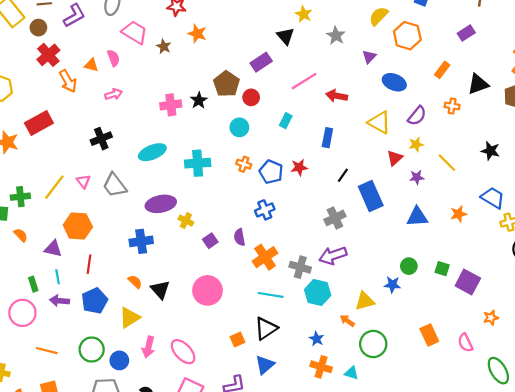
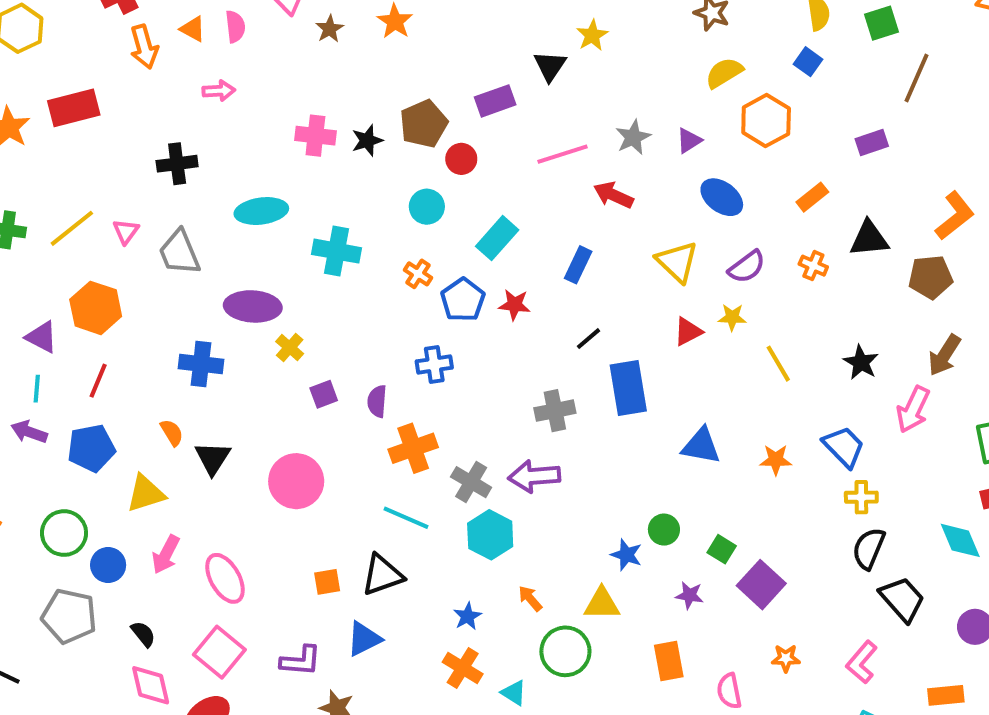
gray star: (336, 36) -> (633, 137), moved
cyan rectangle: (286, 121) -> (497, 238), moved, size x1.5
purple star: (417, 177) -> (689, 595), moved
yellow triangle: (365, 301) -> (602, 604), moved

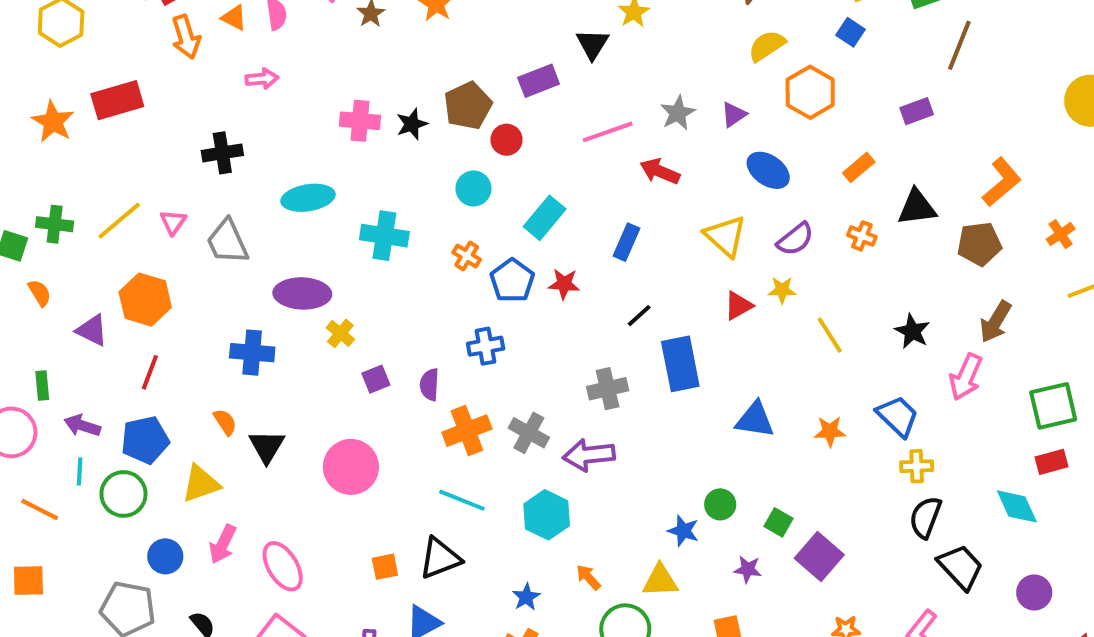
cyan line: (37, 389) -> (80, 471), moved
gray cross: (471, 482) -> (529, 433), moved
green circle: (64, 533) -> (123, 494), moved

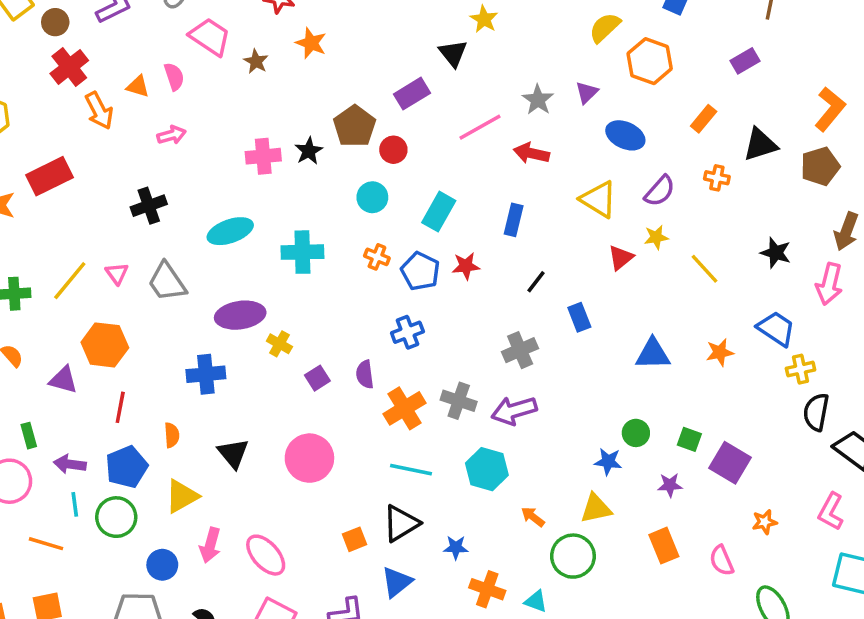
blue rectangle: (680, 364) -> (579, 317), size x0.6
orange semicircle: (225, 422) -> (172, 435), moved, turned 40
blue star: (526, 597) -> (456, 547), moved, turned -30

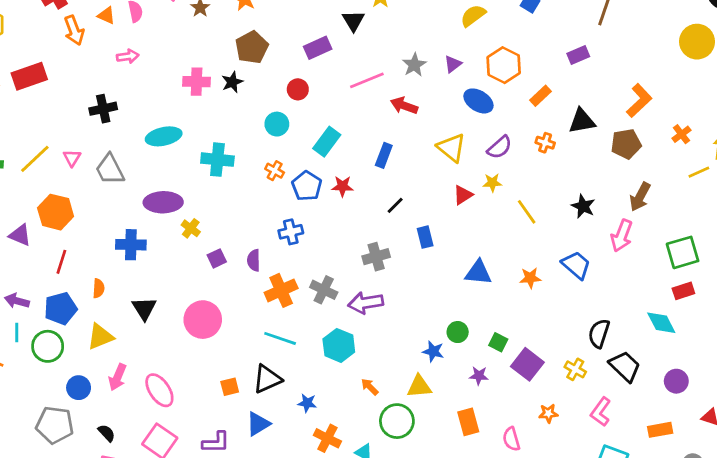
orange hexagon: (650, 61) -> (504, 65), moved
brown pentagon: (355, 126) -> (252, 47), moved
yellow cross: (800, 369) -> (575, 369), moved, turned 35

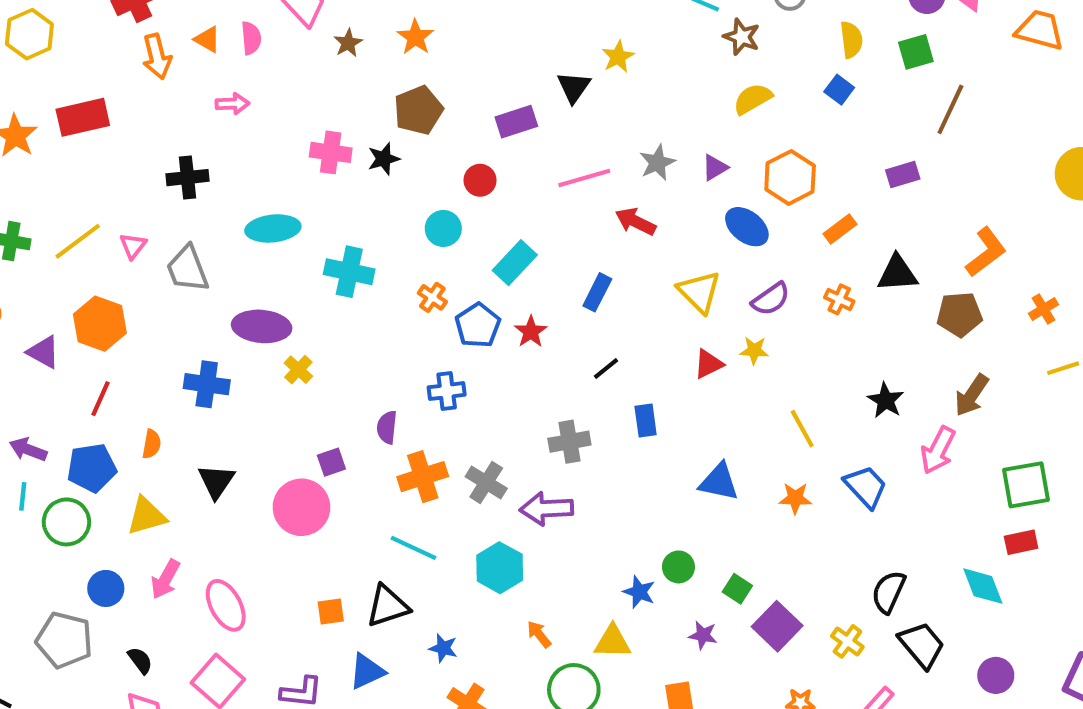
red star: (342, 186) -> (531, 332), turned 30
yellow line: (527, 212) -> (802, 429), moved
purple square: (217, 258) -> (331, 462), moved

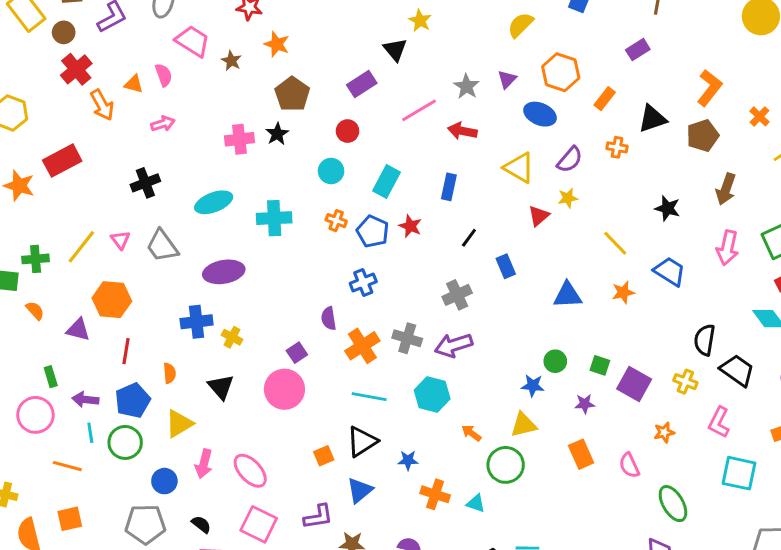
yellow cross: (298, 370) -> (232, 337), moved
pink arrow: (938, 450) -> (727, 248), moved

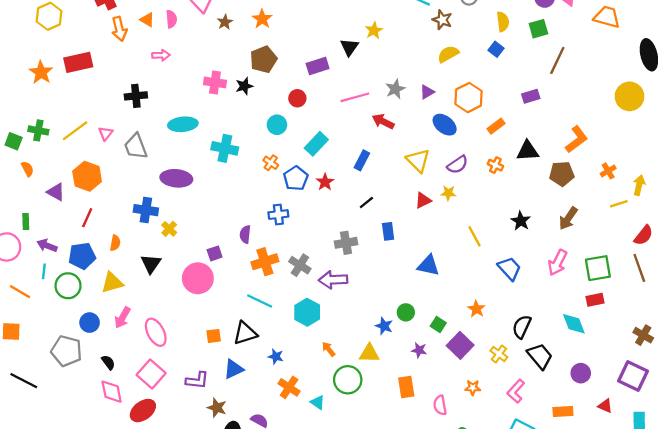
orange star: (623, 292) -> (476, 309), moved, turned 30

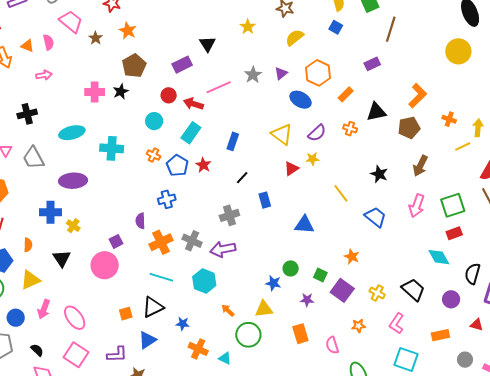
yellow star: (374, 30) -> (248, 27), moved
red arrow: (383, 121) -> (193, 104), moved
orange cross: (608, 171) -> (449, 119), turned -32
black semicircle: (522, 327) -> (472, 274), moved

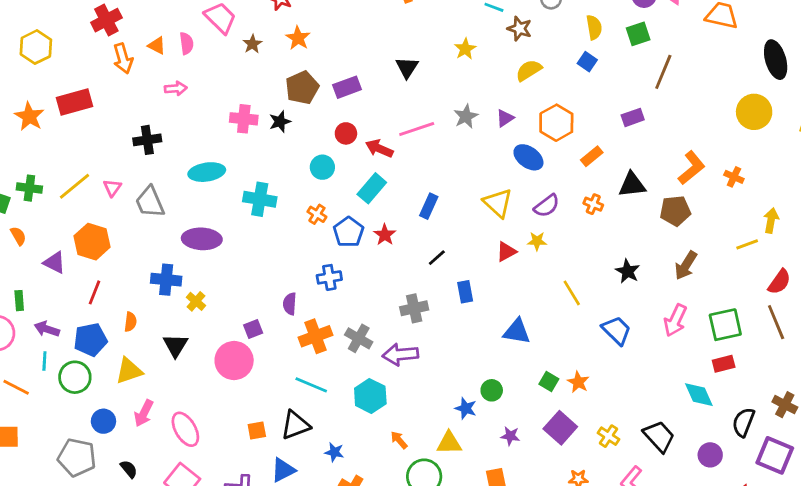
purple rectangle: (182, 65) -> (347, 87), moved
orange cross: (449, 119) -> (734, 177), moved
green square: (320, 275) -> (549, 381), moved

